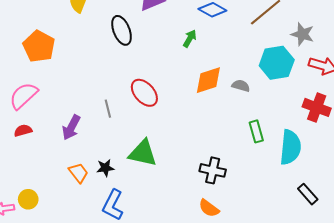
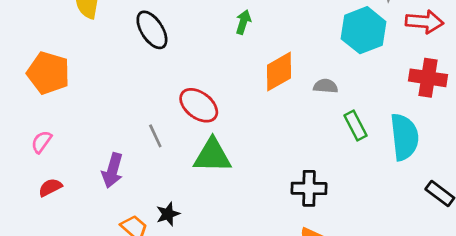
gray semicircle: (241, 86) -> (326, 86), moved
pink semicircle: (24, 96) -> (41, 142), size x0.6
green triangle: (143, 153) -> (212, 156), moved

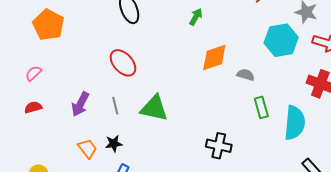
red ellipse: (199, 105) -> (123, 63), moved
gray line: (155, 136) -> (115, 106), moved

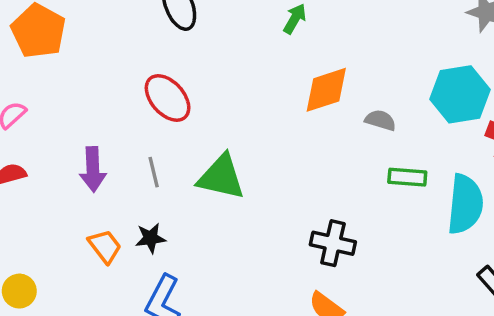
cyan hexagon: (281, 40) -> (460, 94), moved
purple arrow: (80, 104) -> (93, 169), turned -30
green rectangle: (261, 107) -> (407, 177), turned -70

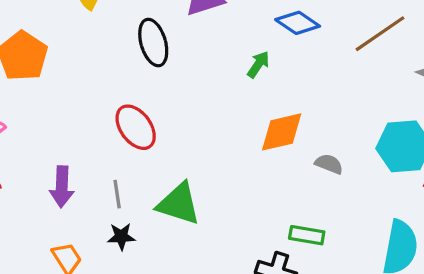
green rectangle: (407, 177) -> (307, 235), moved
black star: (150, 238) -> (121, 237), moved

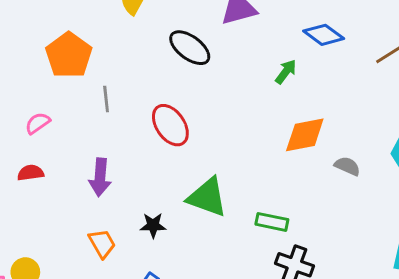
black ellipse: (153, 43) -> (190, 48), turned -39
gray line: (117, 194) -> (106, 99), moved
green rectangle: (307, 235) -> (272, 222), moved

